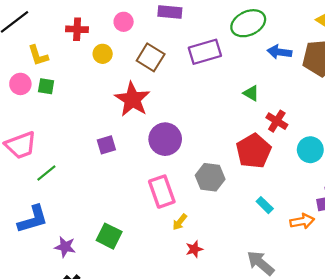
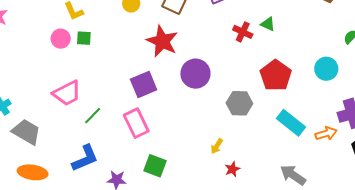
red cross: (277, 121) -> (243, 32), moved
purple square: (106, 145) -> (144, 85), size x1.5
pink rectangle: (162, 192) -> (136, 123), moved
cyan rectangle: (265, 205) -> (291, 123), size x1.8

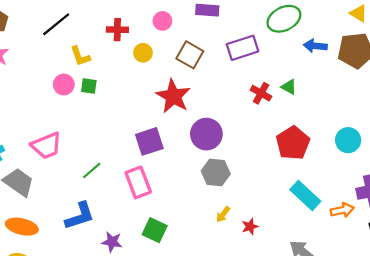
pink trapezoid: (67, 93) -> (46, 146), moved
gray hexagon: (239, 103) -> (216, 172), moved
red star: (232, 169) -> (250, 227), moved

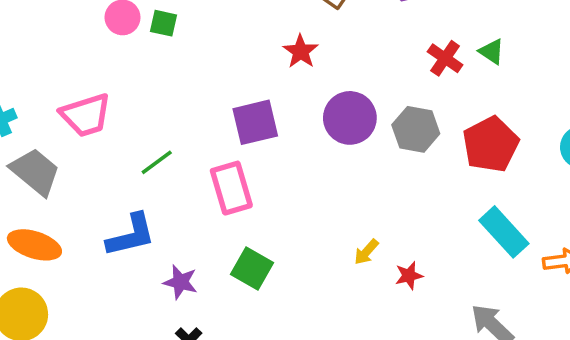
red star: (173, 96) -> (301, 51), size x0.6
gray hexagon: (216, 172) -> (416, 129), moved

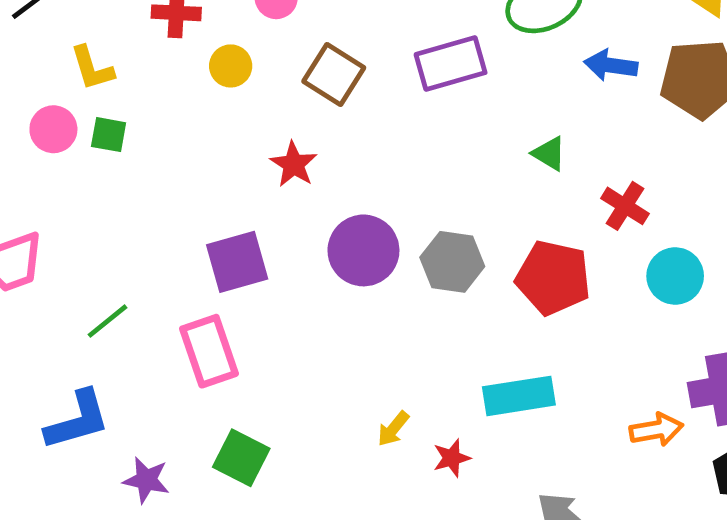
red cross: (445, 58) -> (625, 206), moved
red pentagon: (491, 144) -> (553, 278), turned -30
cyan rectangle: (504, 232) -> (519, 396), moved, turned -54

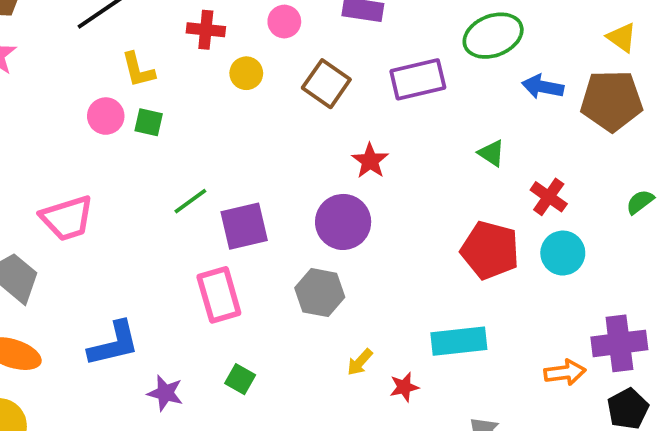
red star: (294, 164) -> (370, 161), moved
gray hexagon: (452, 262) -> (320, 293), moved
cyan circle: (675, 276) -> (563, 253), moved
green line: (108, 321) -> (190, 201), moved
green square: (241, 458) -> (240, 379), size x0.7

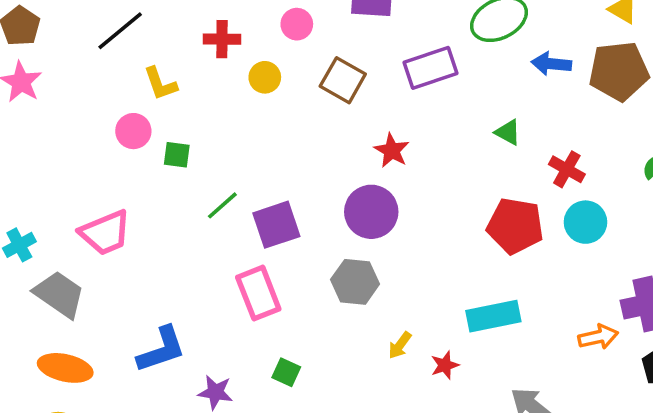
green square: (149, 122) -> (177, 155), moved

